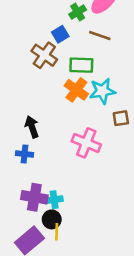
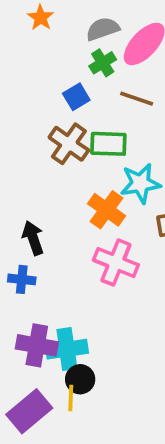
brown cross: (44, 55) -> (69, 144), moved
orange cross: (76, 90) -> (106, 210), moved
cyan cross: (54, 200) -> (67, 349), size x1.5
black circle: (52, 219) -> (80, 379), moved

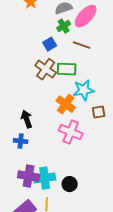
black circle: (80, 379) -> (70, 184), moved

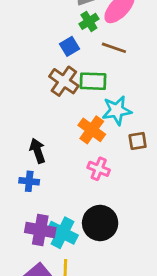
pink cross: (71, 132) -> (99, 169), size x0.7
cyan cross: (45, 178) -> (63, 233), turned 35
black circle: (70, 184) -> (100, 223), moved, size x1.6

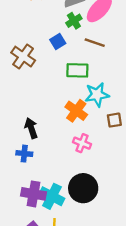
brown cross: (64, 81) -> (23, 57), moved

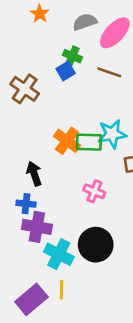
green cross: (74, 21) -> (72, 56), moved, turned -35
green rectangle: (77, 70) -> (89, 142), moved
orange cross: (76, 111) -> (67, 141), moved
purple cross: (33, 194) -> (37, 227), moved

